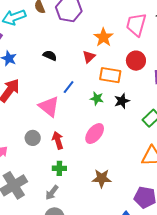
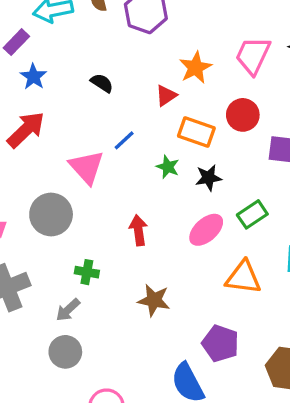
pink ellipse: (95, 134) -> (206, 230), moved
gray circle: (33, 138) -> (51, 214), size x1.6
red arrow: (58, 140) -> (138, 230), moved

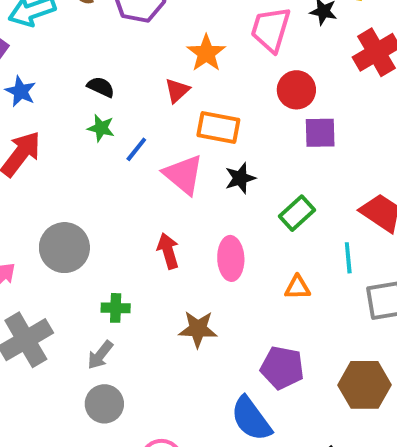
red circle: (243, 115) -> (296, 90), moved
pink triangle: (87, 167) -> (183, 175), moved
green star: (168, 167) -> (101, 128), moved
pink ellipse: (206, 230) -> (231, 258), moved, turned -42
orange triangle: (243, 277) -> (297, 287), size x0.6

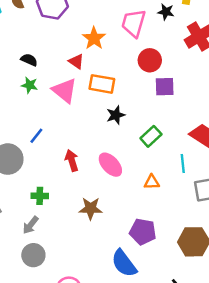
red triangle: (177, 90) -> (76, 61), turned -42
blue line: (136, 149) -> (36, 136), moved
pink triangle: (183, 175) -> (65, 91), moved
pink ellipse: (231, 258) -> (110, 165), turned -40

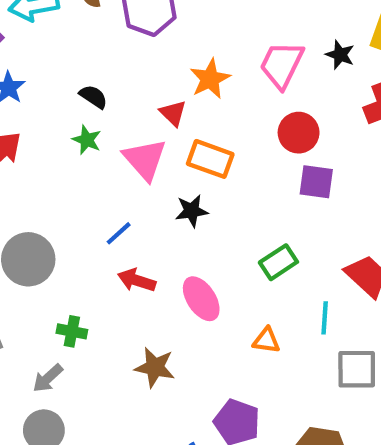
black star: (116, 115) -> (192, 211), moved
blue line: (36, 136) -> (119, 233), moved
red arrow: (72, 160) -> (137, 280), turned -65

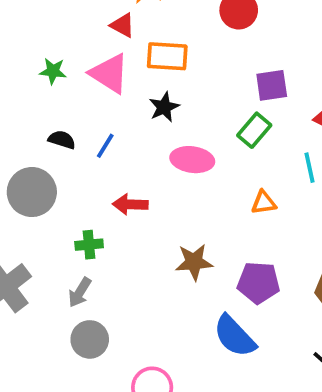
black semicircle: (93, 97) -> (62, 140), moved
purple square: (316, 182) -> (272, 85), moved
red arrow: (137, 280) -> (130, 204), moved
pink ellipse: (201, 299) -> (192, 160), moved, turned -33
brown star: (155, 367) -> (194, 262), moved

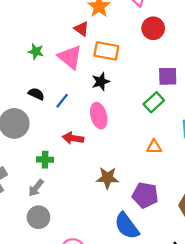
pink ellipse: (192, 160) -> (99, 116), moved, turned 60

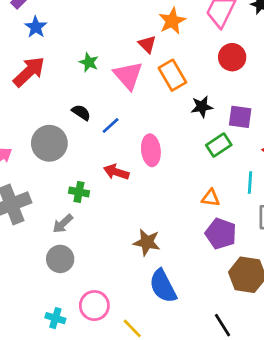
orange rectangle: (106, 51) -> (172, 75), turned 40
black star: (101, 82) -> (202, 107), moved
brown star: (107, 178) -> (147, 242), moved
purple pentagon: (145, 195) -> (221, 234), moved

